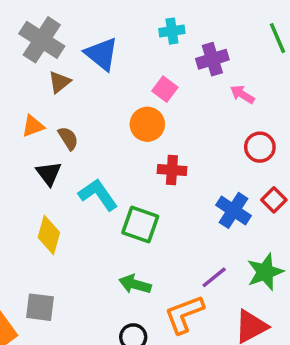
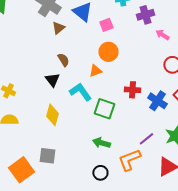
pink square: (165, 89) -> (106, 25), moved, turned 32
orange triangle: (33, 126) -> (95, 71), moved
red cross: (172, 170) -> (132, 90), moved

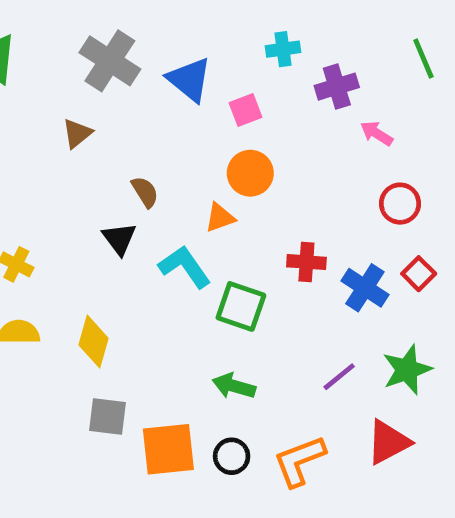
brown triangle: (58, 28) -> (77, 133), moved
yellow diamond: (52, 115) -> (94, 342), moved
orange L-shape: (129, 160) -> (299, 461), moved
orange square: (21, 170) -> (168, 449), moved, turned 30

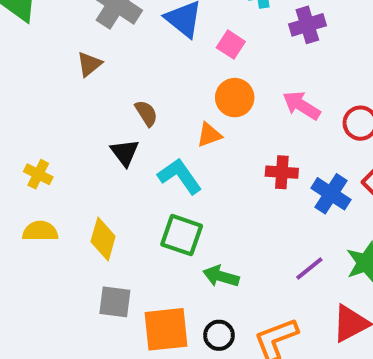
pink square: (246, 110) -> (231, 45), turned -36
pink arrow: (377, 133) -> (302, 105), moved, size x1.4
green square: (241, 306) -> (182, 235), moved

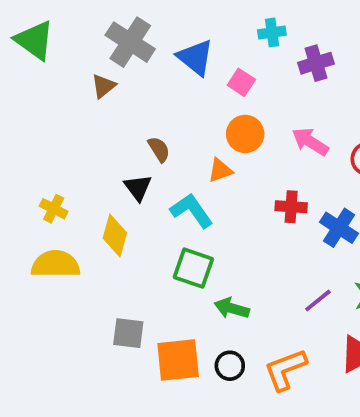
brown triangle: (89, 64) -> (103, 86), moved
yellow semicircle: (40, 231) -> (56, 264), size x1.4
yellow diamond: (103, 239) -> (115, 235), moved

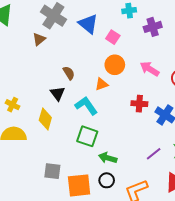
black circle: (230, 366) -> (107, 180), moved

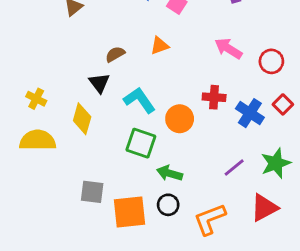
orange circle: (115, 65) -> (180, 119), moved
brown semicircle: (69, 73) -> (115, 54), turned -88
orange triangle: (102, 84) -> (160, 46), moved

